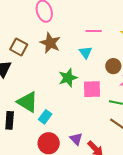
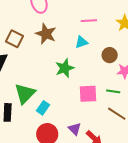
cyan triangle: (85, 52) -> (81, 42), turned 48
pink square: (92, 89) -> (88, 94), moved
green triangle: (27, 102) -> (25, 94), turned 45

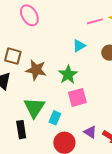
pink line: (89, 21) -> (95, 21), moved
brown star: (46, 34) -> (36, 70), moved
pink square: (88, 94) -> (77, 97), moved

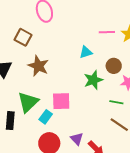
brown square: (13, 56) -> (23, 37), moved
green star: (68, 75) -> (93, 80), moved
pink square: (77, 97) -> (61, 101), moved

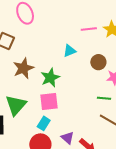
brown star: (38, 66) -> (23, 68), turned 30
green star: (93, 80) -> (50, 78), moved
cyan rectangle: (46, 117) -> (44, 123), moved

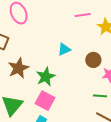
pink line: (89, 29) -> (83, 15), moved
pink square: (49, 102) -> (45, 101), turned 36

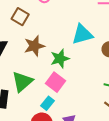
cyan triangle: (64, 49) -> (82, 34), size x1.6

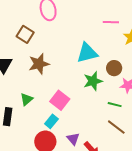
green star: (60, 59) -> (93, 81), moved
green triangle: (22, 82) -> (26, 99), size x0.6

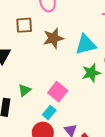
brown square: (25, 34) -> (24, 25), turned -36
brown star: (39, 64) -> (53, 38), moved

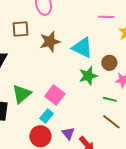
cyan triangle: (86, 45) -> (82, 48), turned 40
green triangle: (24, 90) -> (22, 94), size x1.5

